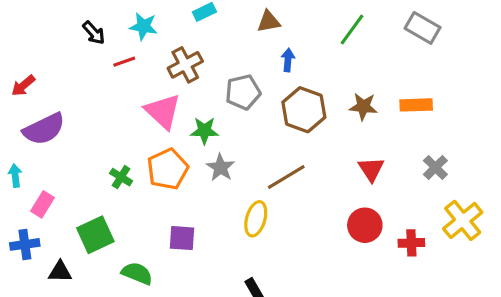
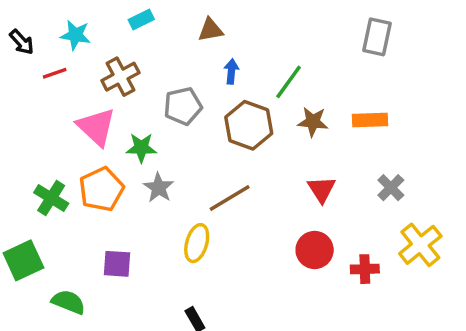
gray rectangle: (423, 28) -> (377, 37), turned 72
green line: (352, 30) -> (289, 82), moved
green cross: (121, 177) -> (51, 198), size x1.4

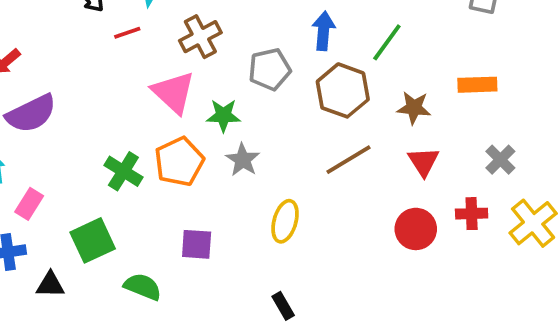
blue arrow: (231, 71) -> (323, 31), size x1.4
brown star: (313, 122) -> (414, 108), moved
brown line: (230, 198) -> (348, 160), moved
red cross: (365, 269) -> (472, 214), moved

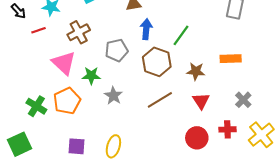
gray star: (243, 160) -> (113, 96), moved
yellow ellipse: (285, 221) -> (113, 146), moved

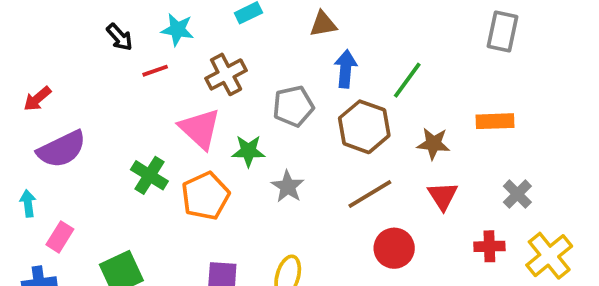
green cross: (36, 106) -> (149, 175), moved
red circle: (197, 138) -> (394, 248), moved

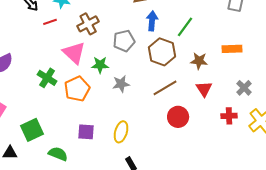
gray star: (288, 187) -> (121, 84), turned 30

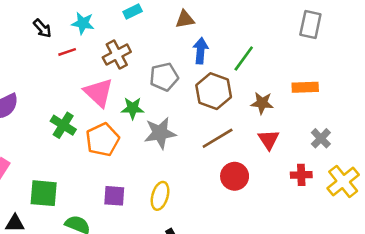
gray star: (121, 84) -> (160, 133), size x1.4
green square: (32, 130) -> (44, 193), turned 30

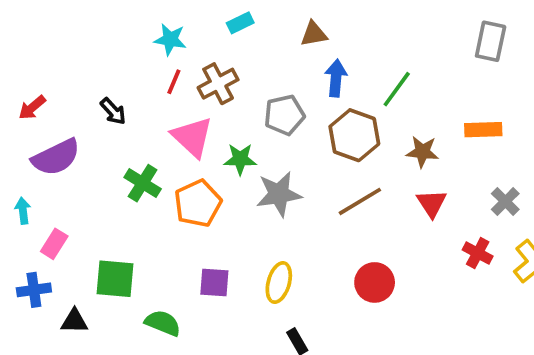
black arrow: (42, 28) -> (113, 111), moved
red line: (67, 52) -> (174, 82), moved, turned -48
red cross: (301, 175) -> (478, 253), turned 30
red circle: (235, 176) -> (375, 282), moved

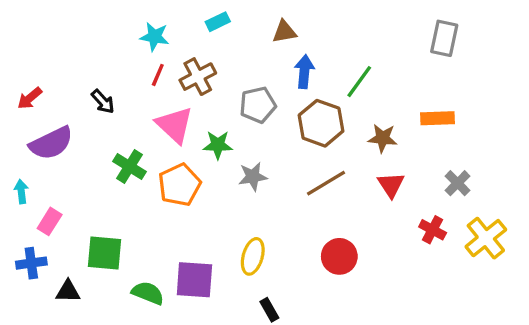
gray star: (279, 194) -> (253, 176), size x0.7
purple square: (214, 282) -> (194, 280), moved, size x1.4

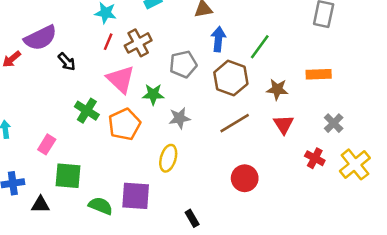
purple semicircle: (51, 143) -> (40, 38), moved
pink rectangle: (50, 221) -> (47, 144), moved
yellow ellipse: (253, 256) -> (168, 158), moved

